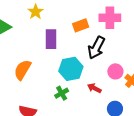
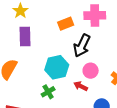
purple rectangle: (51, 39) -> (25, 36), moved
pink circle: (115, 71) -> (91, 71), moved

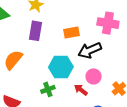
orange rectangle: (66, 24) -> (71, 32), moved
black arrow: (82, 46) -> (90, 50), turned 30

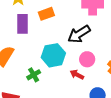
orange rectangle: (71, 32) -> (46, 14), moved
green cross: (48, 89) -> (34, 75), moved

